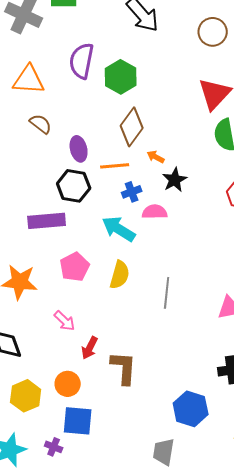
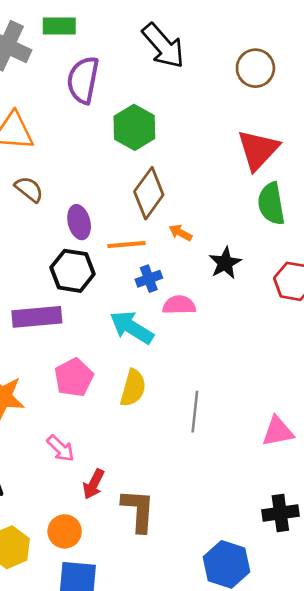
purple semicircle: (82, 61) -> (83, 80), moved
black star: (175, 180) -> (225, 263), moved

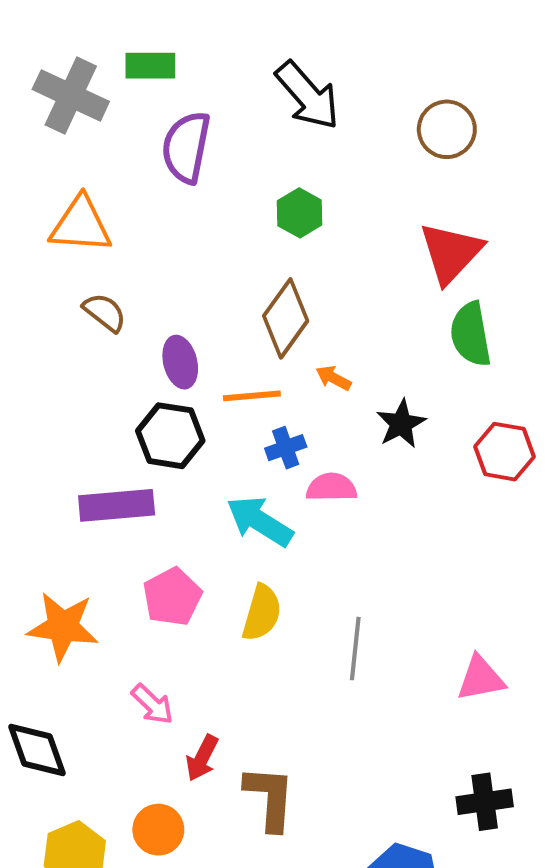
green hexagon: (134, 127) -> (300, 213), moved, size x0.7

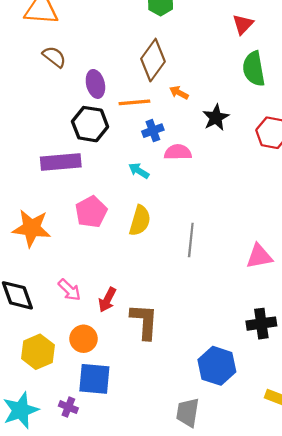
red triangle: (451, 253) -> (243, 24), size x0.6
cyan arrow: (260, 521) -> (139, 171), size x0.6
pink arrow: (152, 704) -> (69, 290), moved

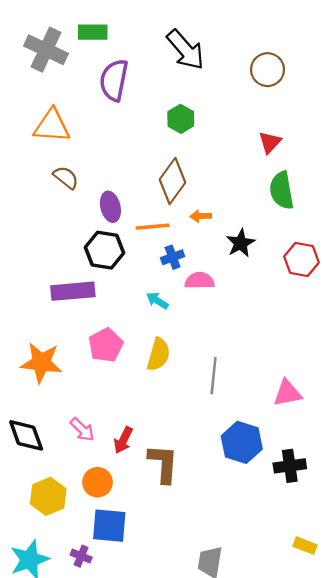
orange arrow: (179, 93) -> (201, 216), turned -30
blue hexagon: (217, 366) -> (242, 442), moved

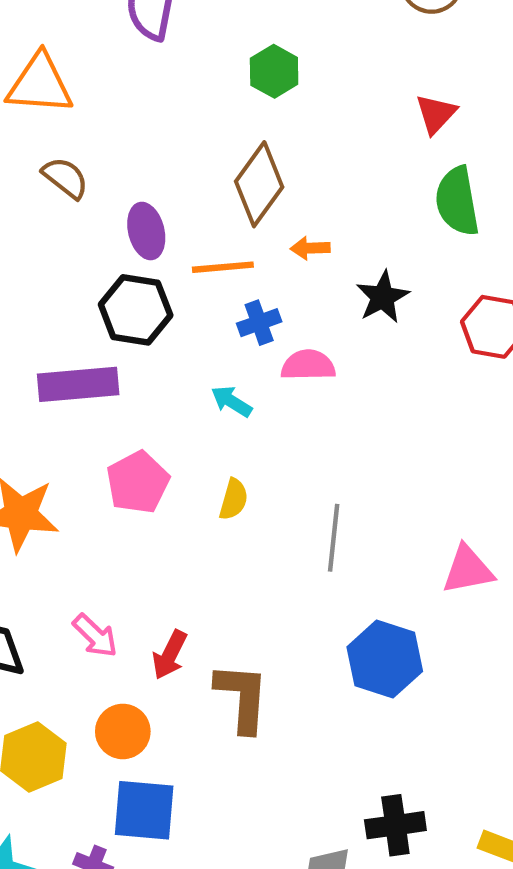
yellow semicircle: (158, 354) -> (234, 499), size x0.7
black cross: (290, 466) -> (395, 825), moved

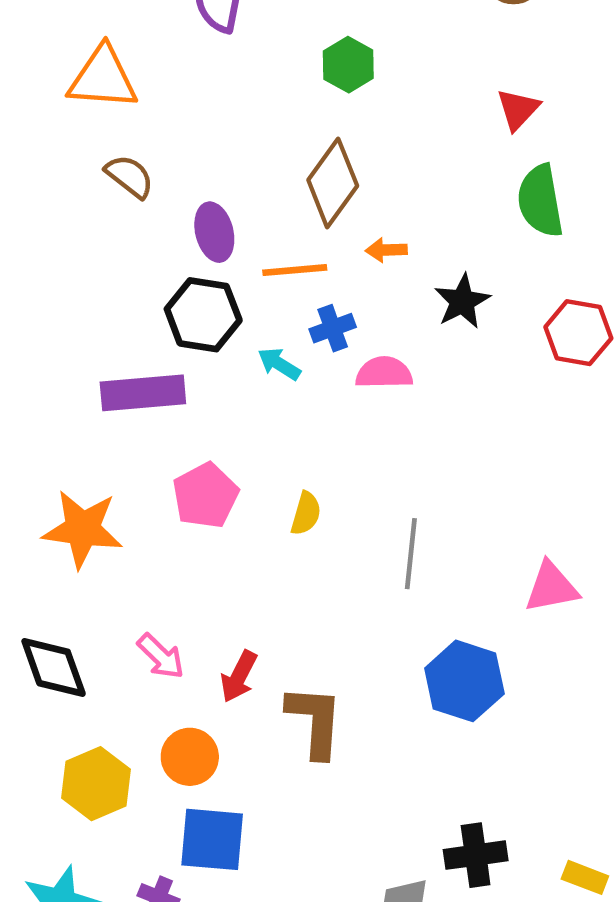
cyan arrow: (231, 401) -> (279, 364), moved

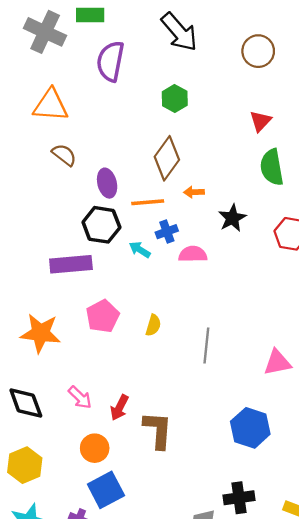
blue hexagon: (464, 681) -> (250, 428), moved
yellow hexagon: (96, 784) -> (25, 465), moved
blue square: (212, 839) -> (106, 490), turned -33

